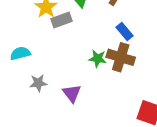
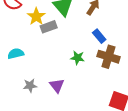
brown cross: (121, 57) -> (108, 57), moved
gray star: (38, 83) -> (30, 86), moved

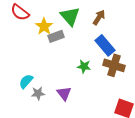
blue rectangle: (99, 36) -> (105, 45), size x1.5
cyan semicircle: (16, 54) -> (26, 81), moved, turned -35

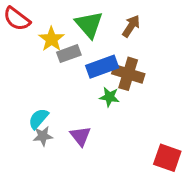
blue rectangle: (105, 45) -> (102, 67), moved, turned -70
brown cross: (114, 65) -> (128, 74), moved
cyan semicircle: (26, 81) -> (38, 119), moved

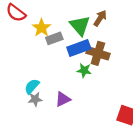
green triangle: (89, 25) -> (80, 26), moved
purple triangle: (80, 136) -> (63, 99), turned 42

